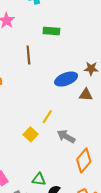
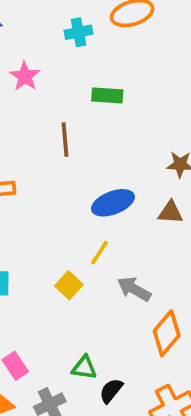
blue ellipse: (66, 79) -> (113, 203), moved

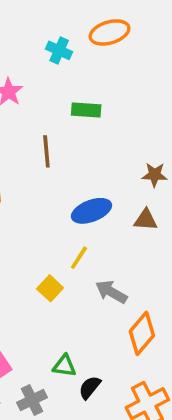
cyan cross: (78, 32) -> (59, 50), turned 35

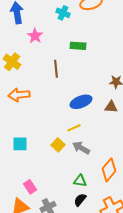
yellow line: (79, 258) -> (74, 128), turned 32
gray arrow: (111, 292) -> (81, 148), moved
green triangle: (64, 366) -> (80, 181), moved

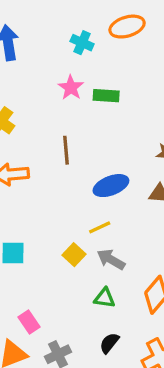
pink star: (35, 36) -> (71, 88), moved
brown line: (56, 69) -> (66, 150), moved
green triangle: (80, 181) -> (105, 298), moved

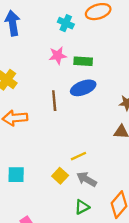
pink star: (71, 88) -> (58, 56), turned 30
blue ellipse: (111, 186) -> (83, 88), moved
green triangle: (105, 298) -> (82, 207), turned -35

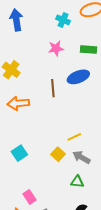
green rectangle: (83, 61) -> (89, 49), moved
cyan square: (16, 175) -> (19, 153), turned -35
green triangle: (82, 207) -> (77, 182), turned 32

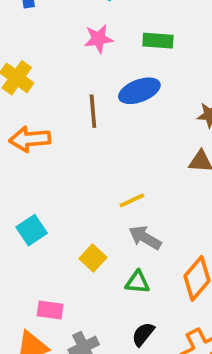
yellow square: (58, 154) -> (93, 258), moved
pink rectangle: (30, 197) -> (50, 310), turned -48

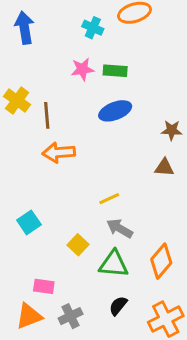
green rectangle: (158, 41) -> (115, 71), moved
brown line: (93, 111) -> (47, 115), moved
orange arrow: (30, 139) -> (59, 153), moved
green triangle: (138, 282) -> (114, 264), size x1.5

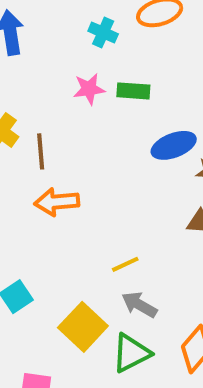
blue ellipse: (115, 111) -> (174, 145), moved
yellow square: (78, 245) -> (83, 327), size x1.6
green triangle: (114, 264) -> (131, 353), turned -32

